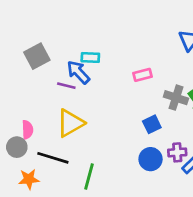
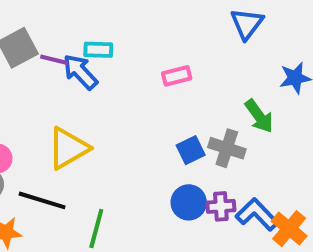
purple line: (66, 86) -> (54, 60), moved
gray cross: (176, 98) -> (227, 148), moved
purple cross: (177, 152) -> (221, 206), moved

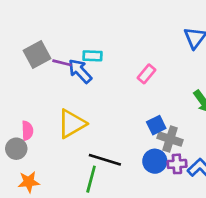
pink rectangle: (177, 76) -> (146, 74), turned -36
gray cross: (227, 148) -> (170, 139), moved
black line: (42, 200) -> (105, 160), moved

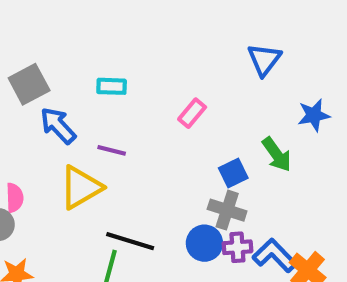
purple line: (62, 63) -> (112, 150), moved
blue arrow: (80, 71) -> (58, 126), moved
blue square: (156, 125) -> (233, 173), moved

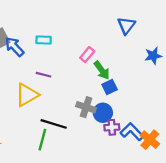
blue arrow: (58, 126) -> (14, 47), moved
green arrow: (277, 154) -> (102, 70), moved
gray cross: (227, 210) -> (86, 107), moved
blue circle: (204, 243) -> (103, 113), moved

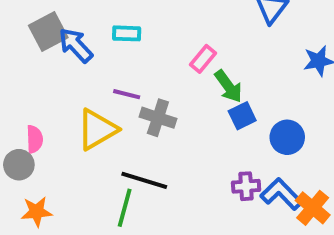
gray cross: (86, 107) -> (158, 118), moved
blue circle: (103, 113) -> (287, 137), moved

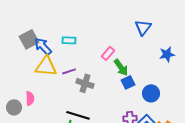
purple line: (127, 94) -> (69, 71), turned -32
yellow triangle: (97, 129) -> (46, 66), moved, turned 35
pink semicircle: (35, 139) -> (30, 98), moved

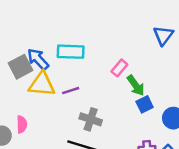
gray square: (29, 39) -> (20, 67), moved
cyan rectangle: (69, 40) -> (71, 52), size x1.5
gray cross: (85, 83) -> (91, 119), moved

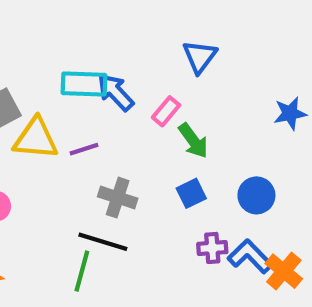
blue triangle: (163, 35) -> (200, 57), moved
blue arrow: (38, 59) -> (116, 92), moved
blue square: (145, 104) -> (191, 193), moved

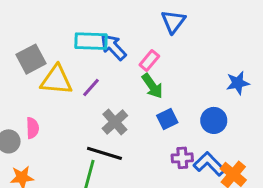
blue star: (290, 113) -> (238, 83), moved
green arrow: (193, 141) -> (152, 86), moved
purple line: (84, 149) -> (91, 87), turned -30
gray cross: (118, 198) -> (115, 122), turned 30

